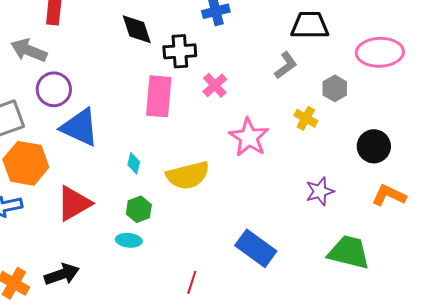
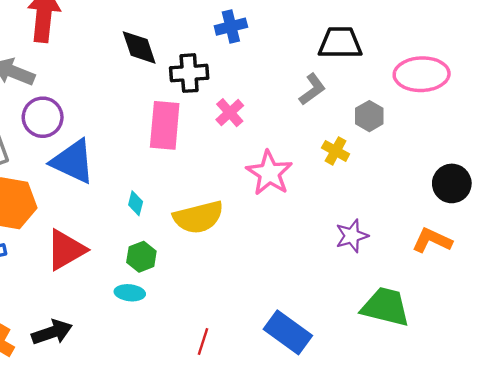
black circle: (374, 146) -> (452, 183), moved
blue rectangle: (256, 248) -> (288, 332), moved

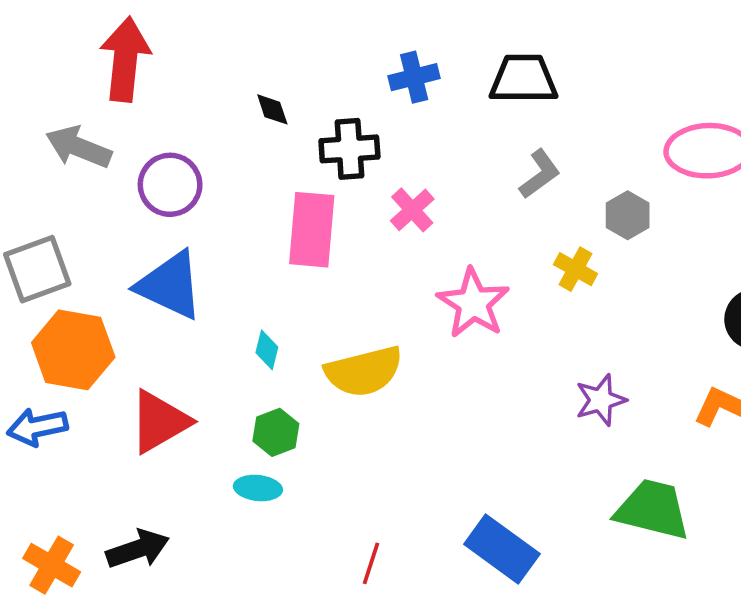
black trapezoid: (340, 43) -> (523, 79), moved
black diamond: (139, 47) -> (272, 109), size x0.6
purple circle: (43, 117) -> (170, 185), moved

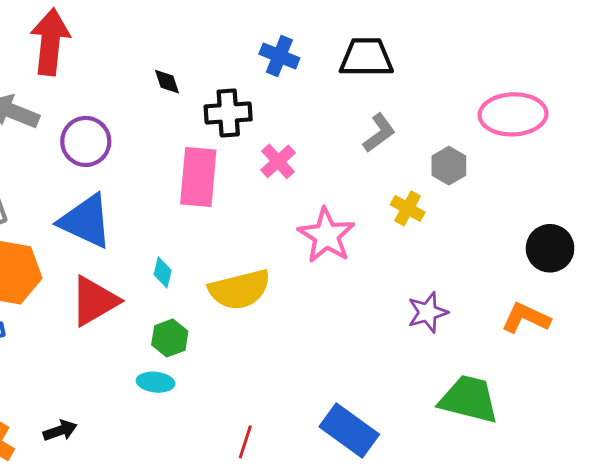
blue cross: (414, 77) -> (279, 56), turned 36
red triangle: (159, 422) -> (94, 301), moved
black arrow: (138, 549) -> (60, 431), size x0.7

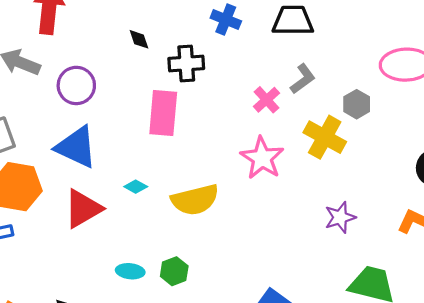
pink cross: (278, 161) -> (266, 100), moved
yellow cross: (408, 208) -> (325, 137), size x1.6
cyan diamond: (163, 272) -> (136, 187), turned -75
green hexagon: (170, 338) -> (174, 271), moved

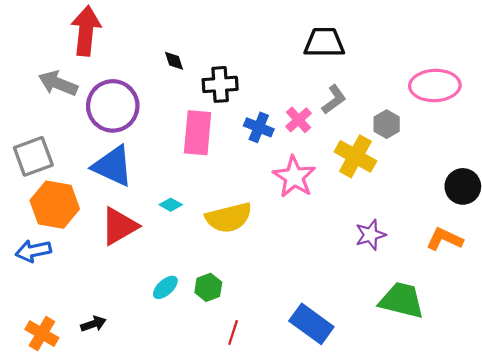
blue cross: (226, 20) -> (259, 127), moved
purple circle: (76, 85) -> (113, 106), size x1.4
cyan ellipse: (130, 271) -> (165, 287), turned -48

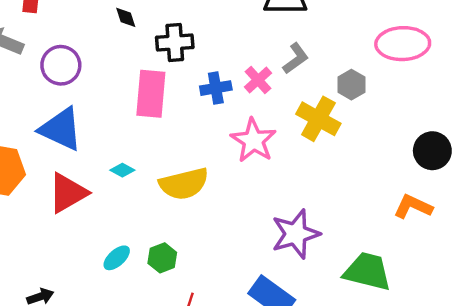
purple circle: (113, 106) -> (61, 65), size x0.7
blue cross: (259, 127) -> (216, 88), turned -32
purple star: (370, 235) -> (296, 234), moved, size x1.5

